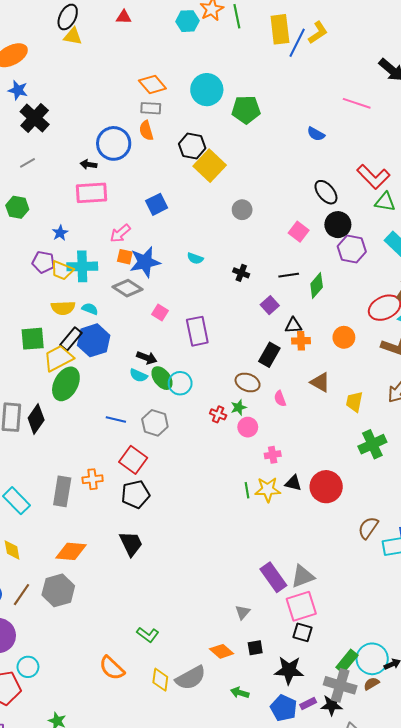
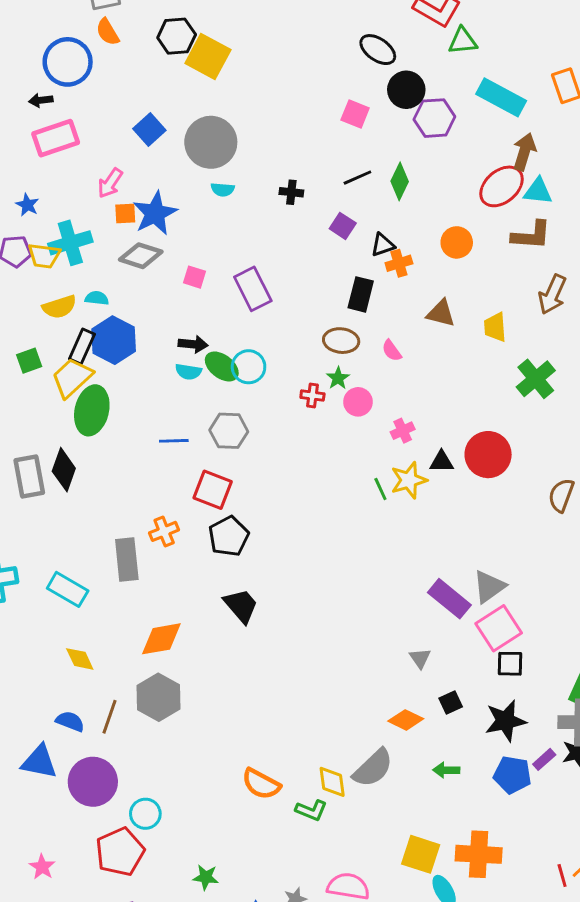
gray circle: (242, 210) -> (211, 142), moved, size x1.8
green square: (33, 339) -> (29, 361), size x0.7
green L-shape: (148, 635) -> (311, 810), moved

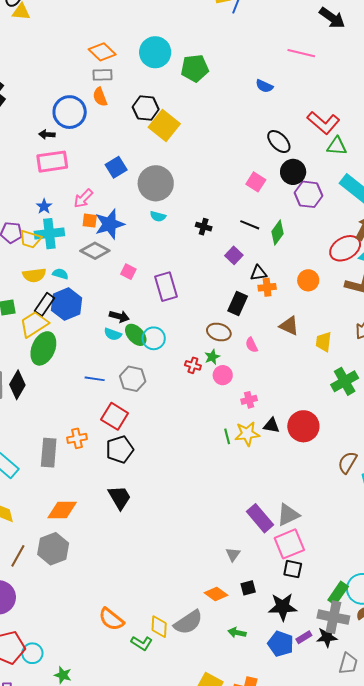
black line: (357, 178) -> (250, 225), turned 36
blue star: (27, 205) -> (44, 206), moved
cyan circle: (145, 814) -> (32, 653), moved

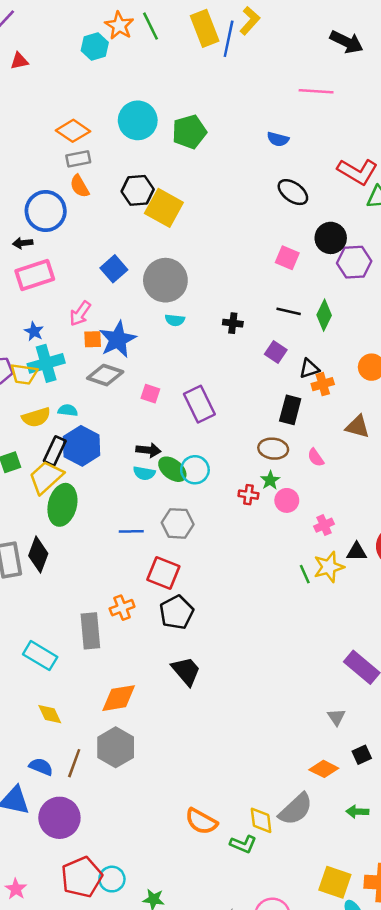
black ellipse: (279, 142) -> (293, 192), moved

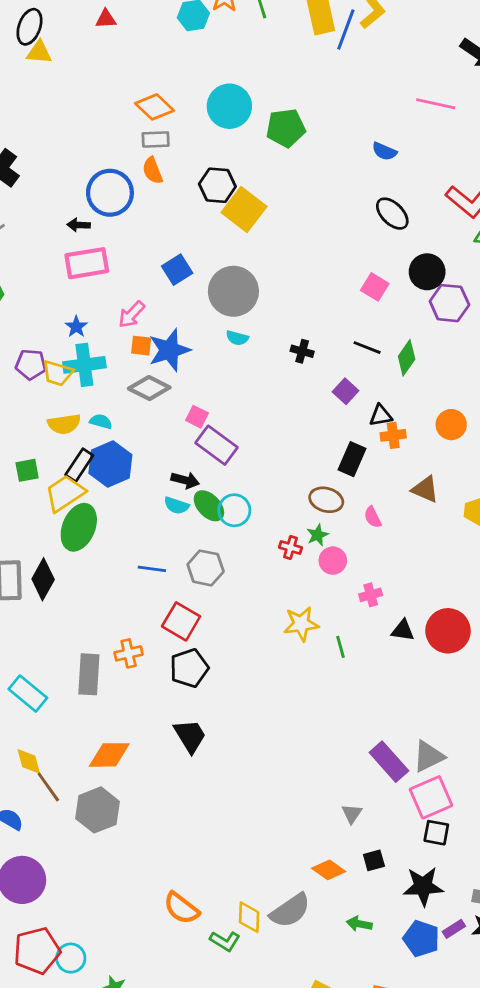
purple rectangle: (199, 404) -> (217, 445), moved, turned -36
yellow star: (329, 567) -> (301, 624), moved
brown line: (74, 763) -> (48, 787), moved, turned -64

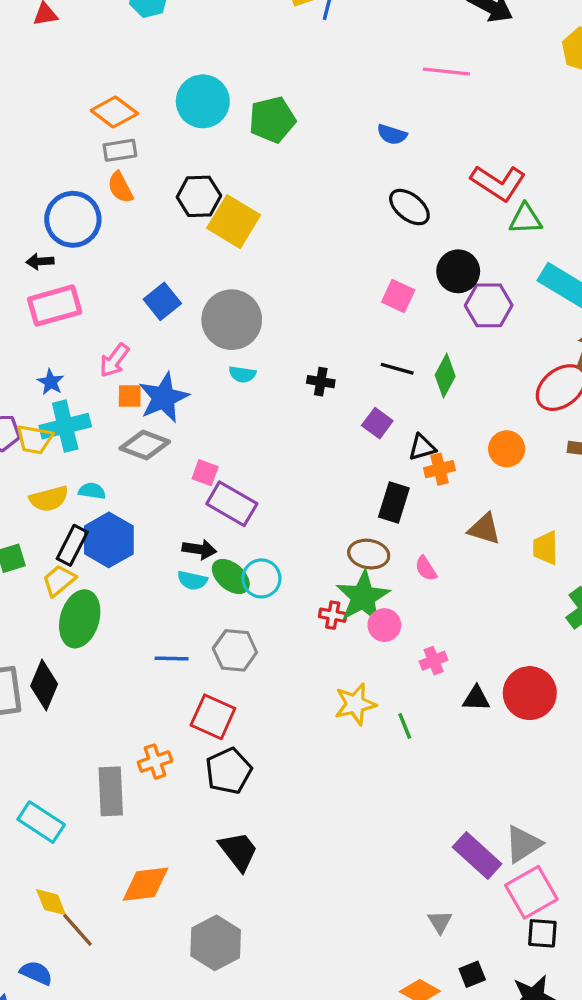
yellow trapezoid: (65, 493) -> (59, 580), size x0.7
green star: (317, 535) -> (363, 597), size x2.0
gray hexagon: (98, 810) -> (216, 943), moved

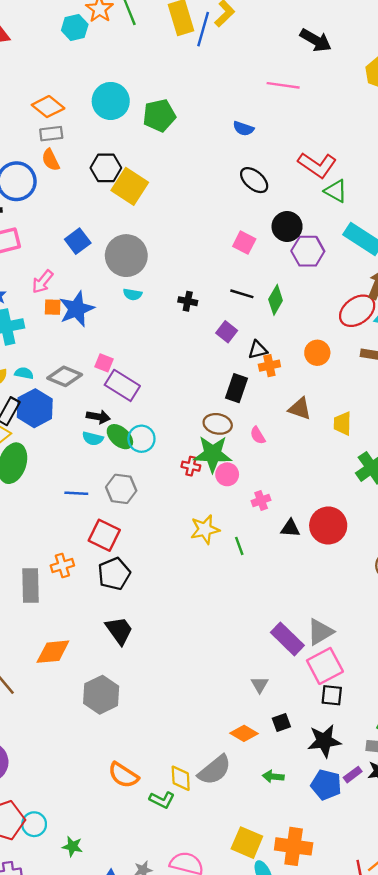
green triangle: (526, 219) -> (336, 191), turned 30
gray diamond: (145, 445) -> (65, 376), moved
green star: (363, 597) -> (213, 454), turned 30

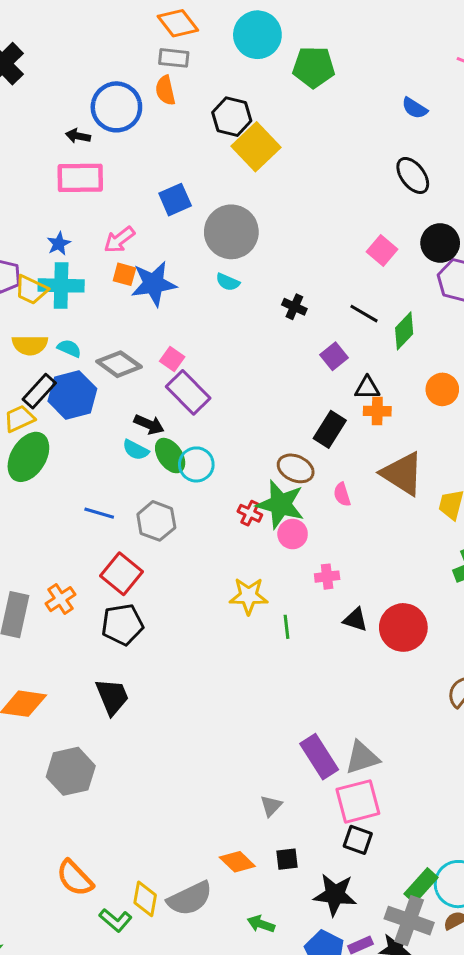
orange circle: (317, 353) -> (442, 389), moved
brown triangle: (300, 409) -> (402, 474), size x1.5
orange cross: (62, 565) -> (61, 599), turned -30

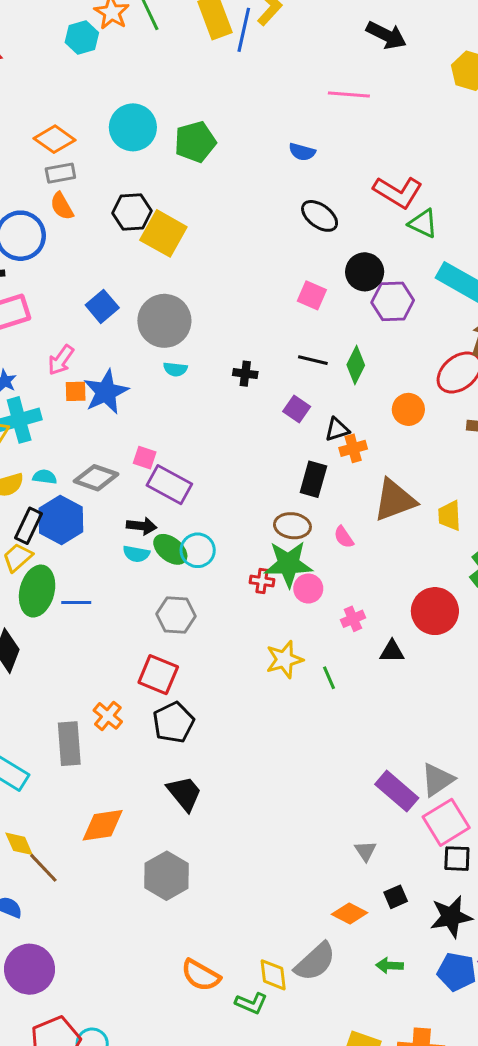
brown triangle: (402, 474) -> (395, 500), turned -36
blue line: (99, 513) -> (76, 602), moved
red circle: (403, 627) -> (435, 611), moved

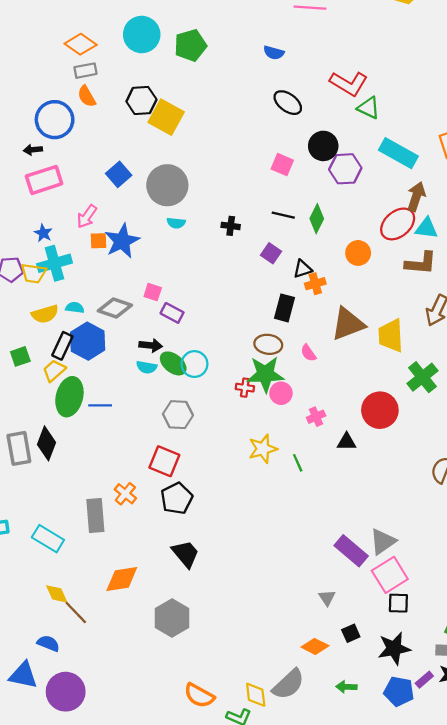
purple rectangle: (169, 485) -> (172, 313), size x0.7
yellow trapezoid: (450, 516) -> (391, 336), size x1.4

